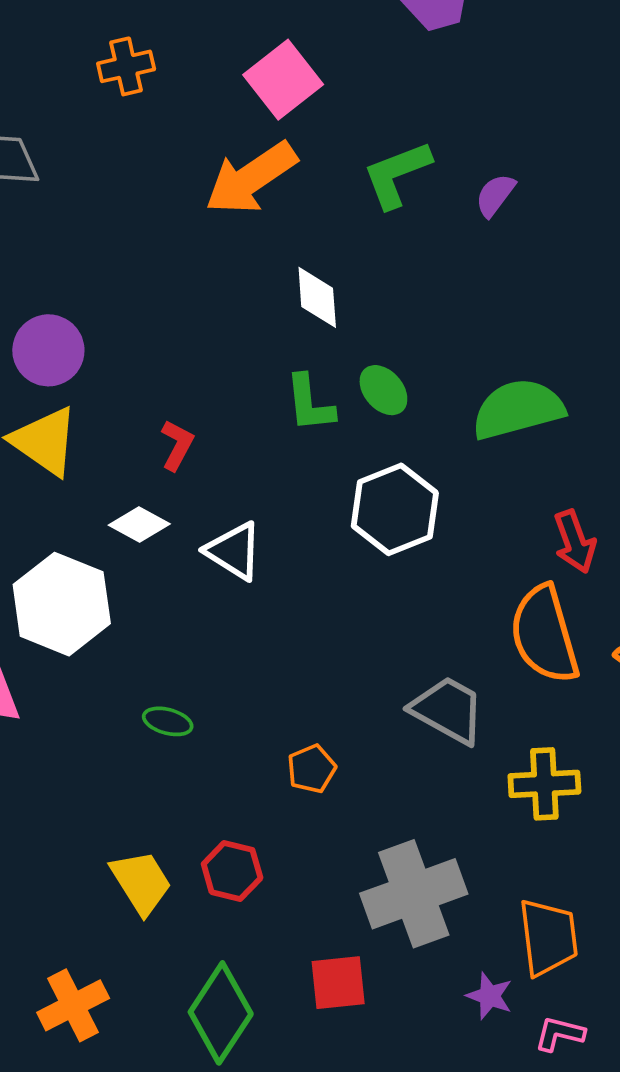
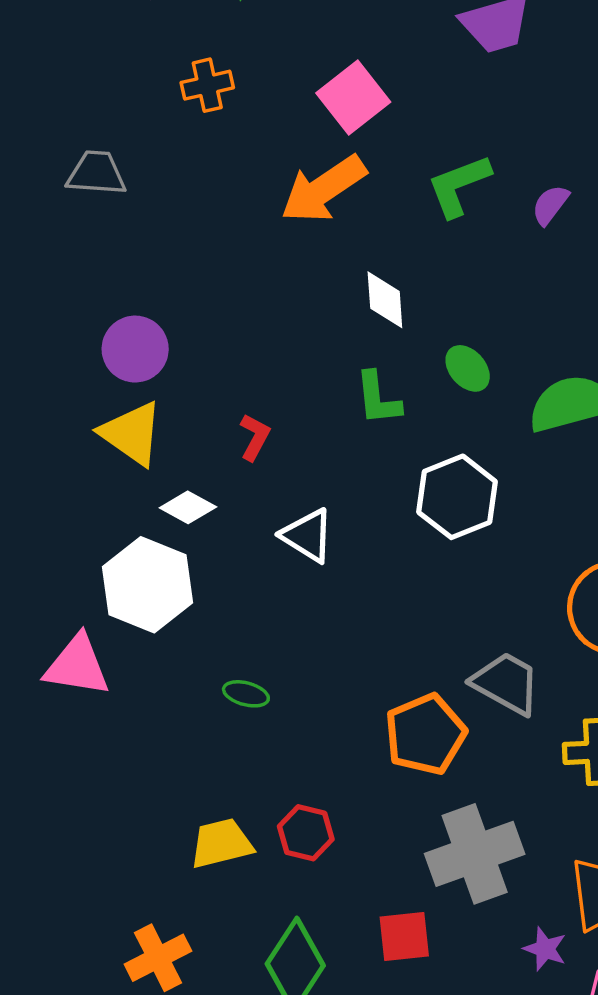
green ellipse: (383, 390) -> (468, 368), moved
white diamond: (139, 525) -> (188, 507), moved
orange pentagon: (312, 769) -> (425, 734), moved, size x1.8
yellow trapezoid: (141, 882) -> (221, 843), turned -72

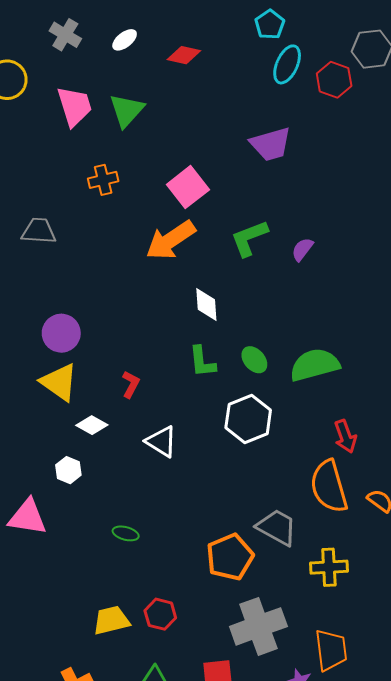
green ellipse: (468, 368) -> (254, 360), moved
white hexagon: (147, 585) -> (68, 470), size x0.5

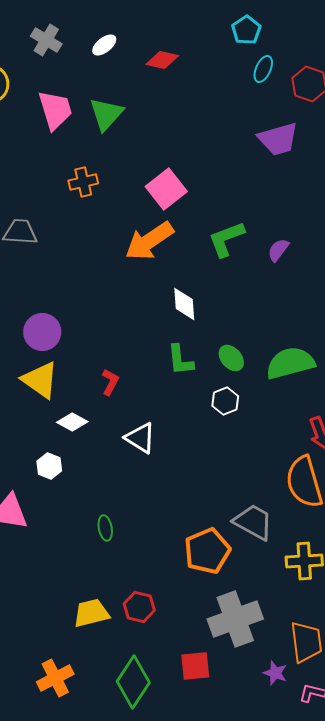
cyan ellipse: (287, 64) -> (263, 69), size x0.7
purple trapezoid: (271, 144) -> (278, 139), moved
white hexagon: (248, 419) -> (225, 401), moved, size x0.6
green ellipse: (126, 533) -> (105, 528), turned 65

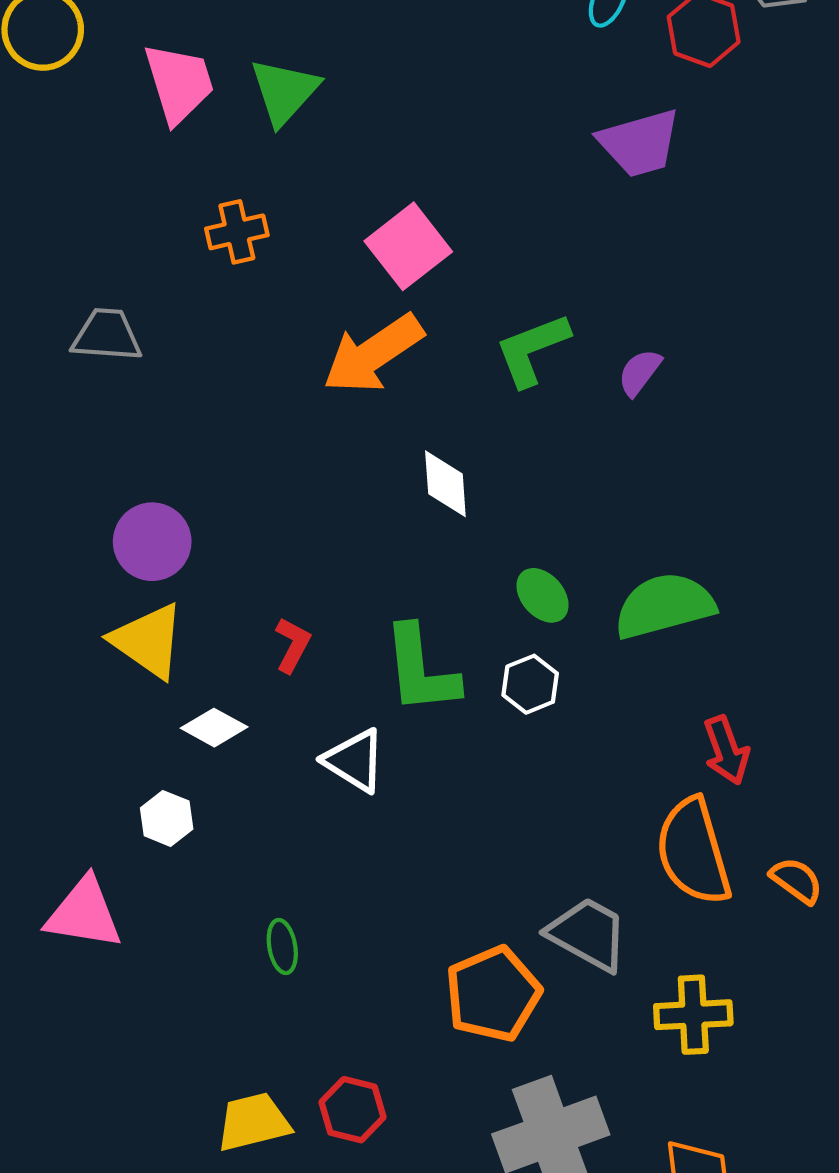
green L-shape: (180, 360) -> (421, 670), moved, size x1.4

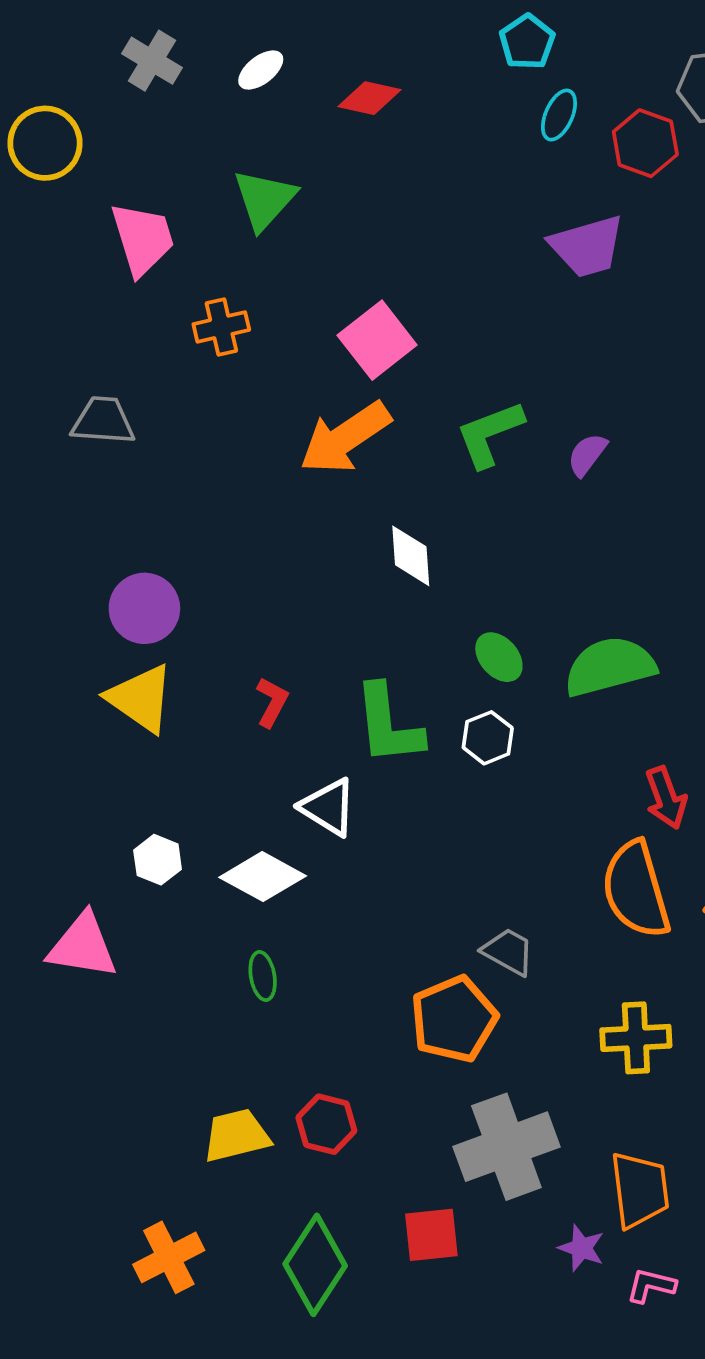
pink trapezoid: (179, 83) -> (143, 239), moved
white diamond: (214, 728) -> (263, 877), moved, size x1.4
gray trapezoid: (588, 934) -> (508, 952), moved, size x0.7

